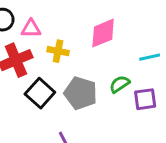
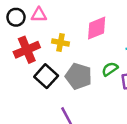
pink triangle: (31, 29) -> (39, 15), moved

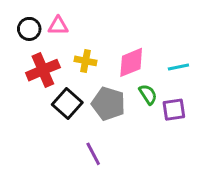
pink diamond: (97, 28) -> (131, 62), moved
green semicircle: (110, 69) -> (148, 94), turned 91

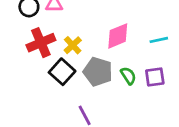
yellow cross: (86, 61) -> (73, 45), moved, turned 36
green semicircle: (148, 94) -> (128, 76), moved

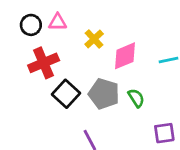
yellow cross: (73, 45) -> (94, 39), moved
purple square: (155, 77) -> (164, 133), moved

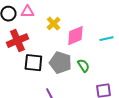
black square: (66, 94) -> (33, 63), turned -36

